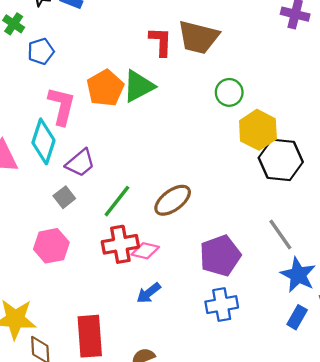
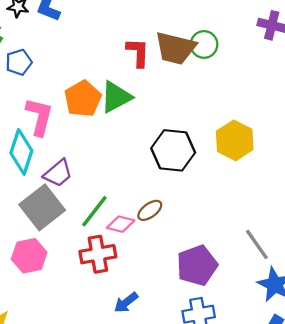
green circle: (229, 92) -> (204, 44), moved
black hexagon: (281, 160) -> (173, 150), moved
gray square: (64, 197) -> (42, 207), size x2.0
brown ellipse: (173, 200) -> (150, 210), size x0.7
pink diamond: (145, 251) -> (121, 224), moved

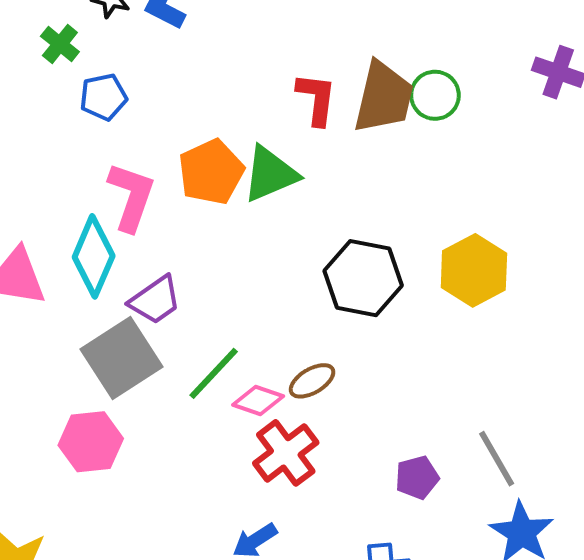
brown trapezoid: (175, 48) -> (384, 97), turned -96
red cross: (98, 254) -> (286, 453), moved, turned -32
purple pentagon: (197, 265) -> (417, 477), moved, size x0.6

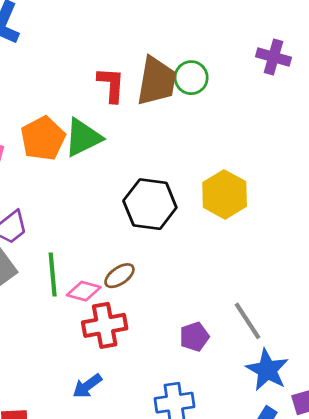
green line: (214, 373) -> (53, 274), turned -45
red cross: (286, 453) -> (105, 325), turned 30

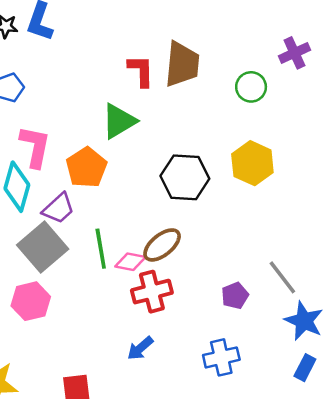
purple cross: (274, 57) -> (295, 53), moved, turned -36
green circle: (191, 78) -> (251, 87), moved
orange pentagon: (43, 138) -> (86, 167), moved
brown ellipse: (119, 276) -> (162, 245), size x1.4

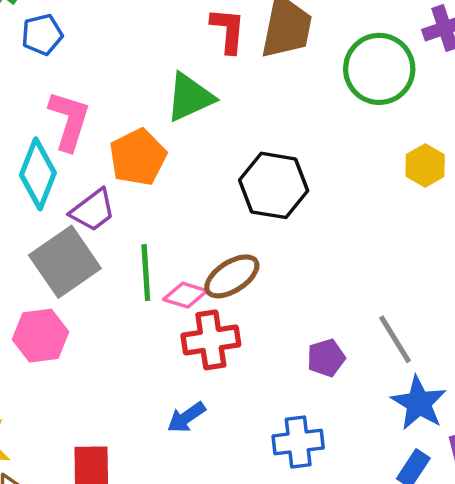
green circle: (251, 87) -> (379, 69), size x1.6
yellow hexagon: (252, 163) -> (425, 166), moved, size x0.7

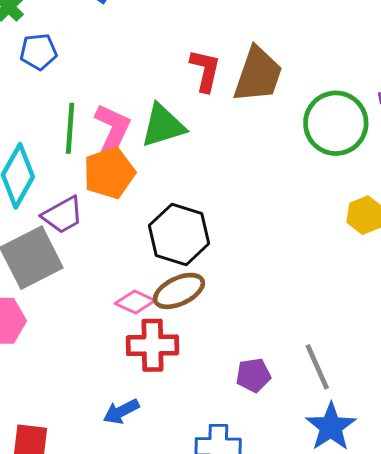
pink L-shape: (69, 121) -> (112, 131), moved
black hexagon: (274, 185) -> (179, 234), moved
green line: (146, 272) -> (70, 128), moved

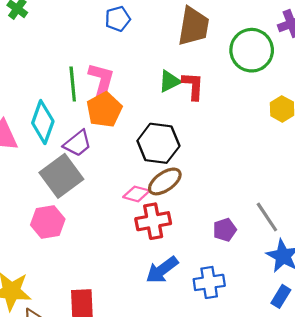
blue pentagon: (38, 52) -> (118, 19), moved
red L-shape: (205, 70) -> (193, 86), moved
green triangle: (163, 126) -> (169, 81), moved, size x0.7
blue arrow: (121, 411) -> (162, 270), moved, size x1.4

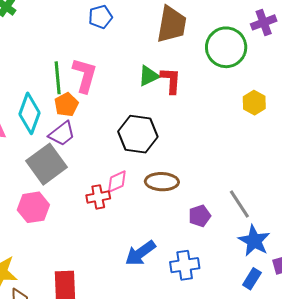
orange pentagon: (104, 110) -> (66, 105), moved, size x0.7
brown ellipse: (165, 181) -> (162, 182), moved, turned 36
pink diamond: (136, 194) -> (117, 182), turned -40
red cross: (153, 221) -> (98, 197), moved, size x0.7

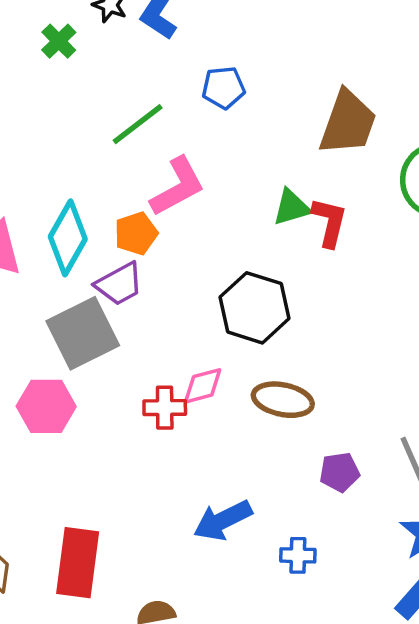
pink L-shape: (85, 75) -> (178, 187), turned 36
green line: (58, 78) -> (138, 124), moved, turned 48
blue cross: (185, 265) -> (298, 555), size x0.7

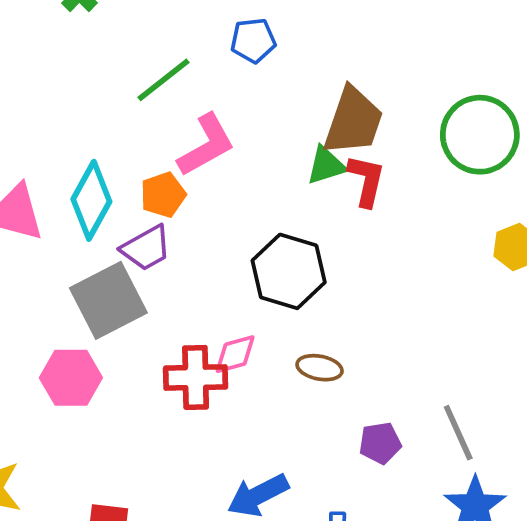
brown trapezoid: (348, 123) -> (353, 121), moved
brown ellipse: (283, 400) -> (320, 368), size x0.7
red cross: (165, 408) -> (196, 377), size x1.4

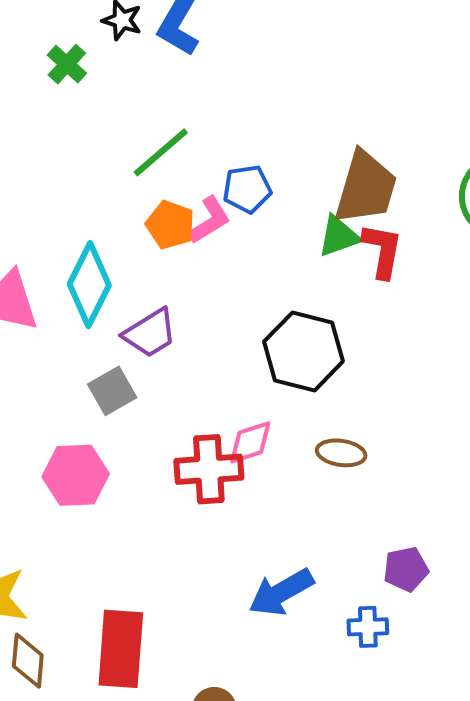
blue pentagon: (253, 40) -> (247, 189), moved
pink L-shape: (206, 145) -> (210, 220), size x0.7
orange pentagon: (163, 195) -> (170, 225), moved, turned -30
gray square: (108, 300) -> (112, 391), size x0.6
purple pentagon: (380, 443) -> (406, 569), moved

